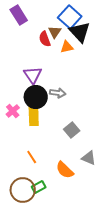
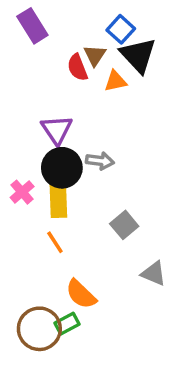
blue square: (70, 17) -> (121, 29), size x0.7
orange line: (32, 157) -> (55, 242), moved
orange semicircle: (65, 170) -> (81, 294), moved

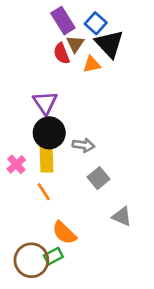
purple rectangle: (32, 26) -> (63, 21), moved
gray arrow: (100, 161) -> (83, 145), moved
pink cross: (22, 192) -> (16, 164), moved

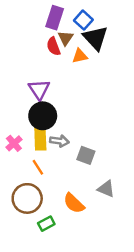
purple rectangle: (63, 21) -> (55, 18), turned 50
gray arrow: (83, 145) -> (59, 141), moved
gray square: (99, 178) -> (86, 155), turned -30
orange semicircle: (64, 233) -> (74, 203), moved
brown circle: (31, 260) -> (27, 198), moved

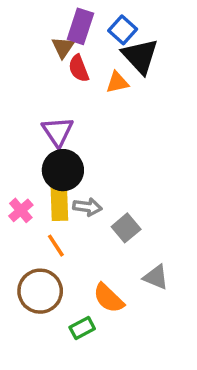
brown triangle: (65, 38) -> (63, 47), moved
gray square: (86, 155) -> (126, 228), turned 30
green rectangle: (46, 224) -> (82, 328), moved

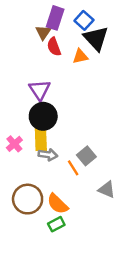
gray arrow: (87, 207) -> (48, 155), moved
orange line: (56, 246) -> (73, 168), moved
orange semicircle: (109, 298) -> (58, 204), moved

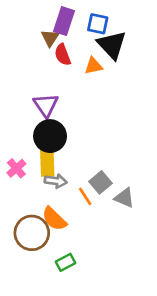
blue square: (84, 20) -> (98, 24), turned -30
gray triangle: (107, 189) -> (124, 198), moved
orange semicircle: (58, 204) -> (54, 219), moved

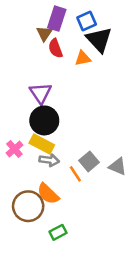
blue square: (98, 24) -> (87, 21), turned -36
yellow rectangle: (47, 163) -> (42, 144), turned -60
gray triangle: (124, 198) -> (118, 166), moved

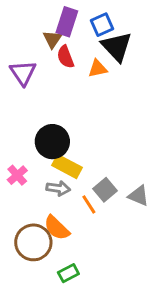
purple triangle: (41, 93) -> (23, 73), moved
yellow rectangle: (42, 144) -> (67, 166), moved

